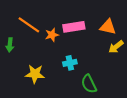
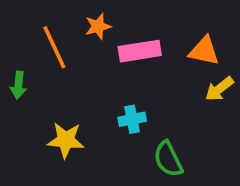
orange line: (29, 25) -> (54, 47), turned 30
orange star: (52, 35) -> (98, 26), moved

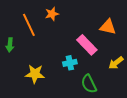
pink rectangle: (140, 51) -> (87, 45), moved, turned 55
yellow arrow: (219, 89) -> (116, 63), moved

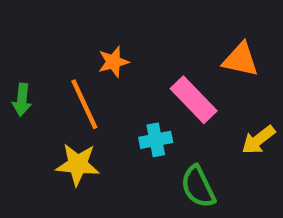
orange star: (52, 14) -> (113, 62), moved
orange line: (29, 25) -> (84, 104), moved

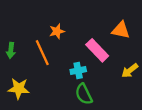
yellow star: (78, 164) -> (19, 88), moved
green semicircle: (198, 187) -> (84, 94), moved

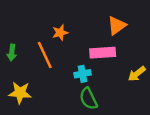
orange triangle: (121, 30) -> (117, 25), moved, turned -48
pink rectangle: (97, 50) -> (103, 53), turned -50

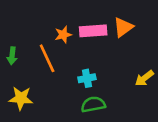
pink rectangle: (103, 53) -> (93, 31), moved
green semicircle: (88, 99) -> (93, 104), turned 105

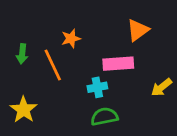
pink rectangle: (93, 31) -> (118, 64), moved
green arrow: (12, 56) -> (22, 54), moved
yellow star: (21, 98) -> (24, 110), turned 30

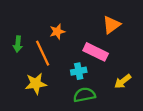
pink rectangle: (118, 64) -> (96, 52), turned 30
yellow arrow: (161, 87) -> (123, 81), moved
yellow star: (24, 110) -> (36, 84), moved, turned 30

